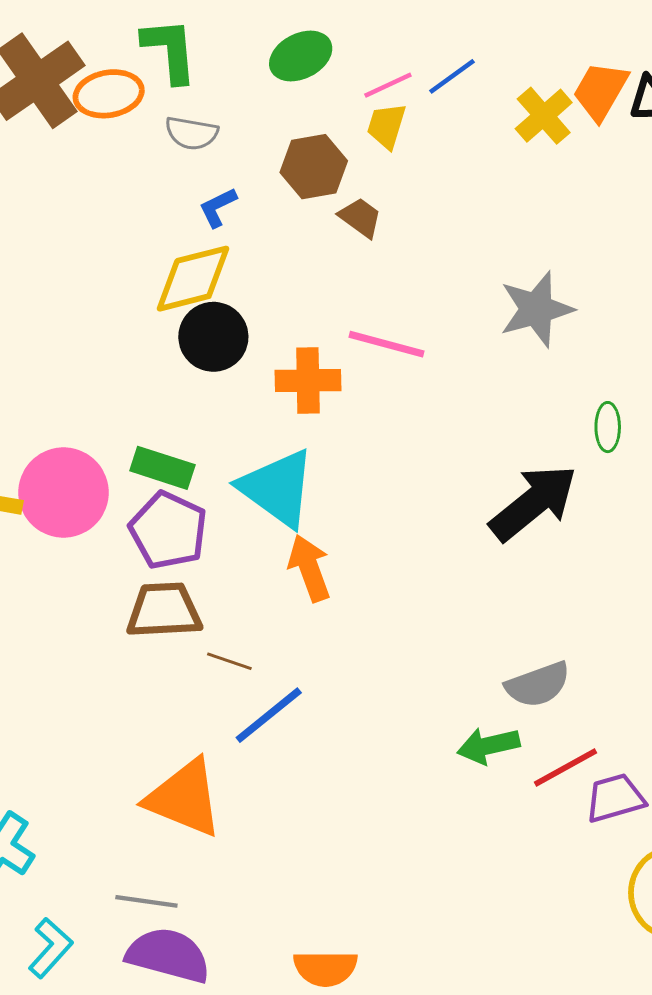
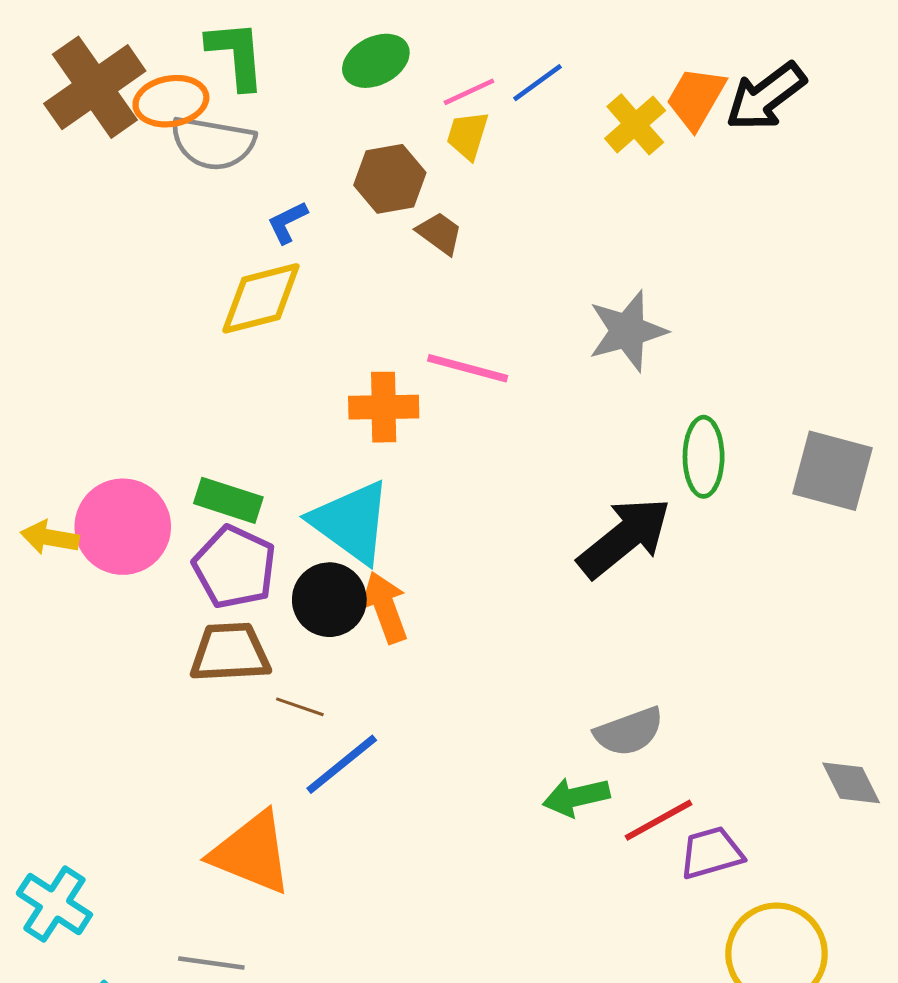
gray semicircle: (192, 133) -> (213, 143), moved, size x1.5
black circle: (213, 337) -> (329, 600), moved
green ellipse: (608, 427) -> (704, 457), size x1.5

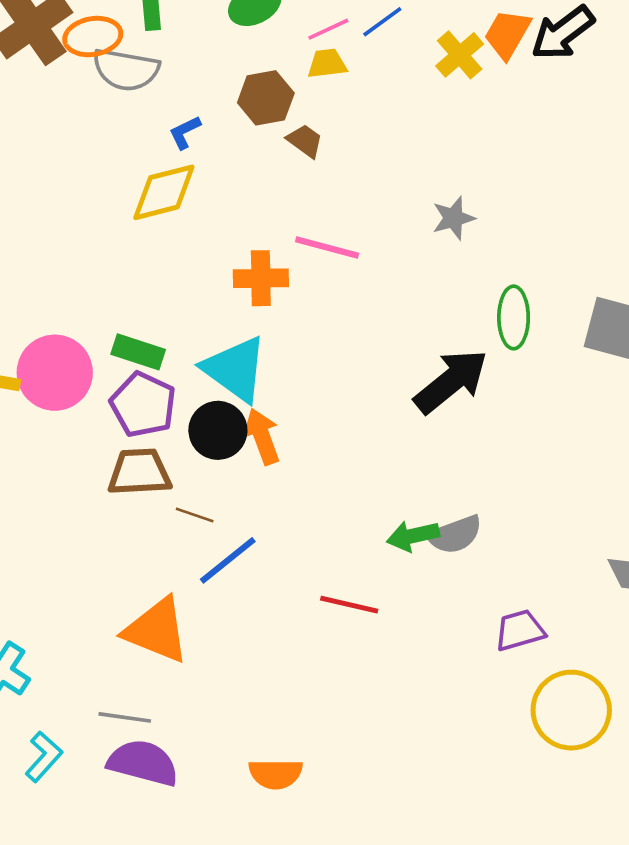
yellow trapezoid: (468, 135) -> (327, 64), turned 66
gray star: (627, 331) -> (453, 218), size x0.7
green arrow: (576, 797) -> (413, 536), moved
red line: (659, 820) -> (349, 605), moved, turned 42

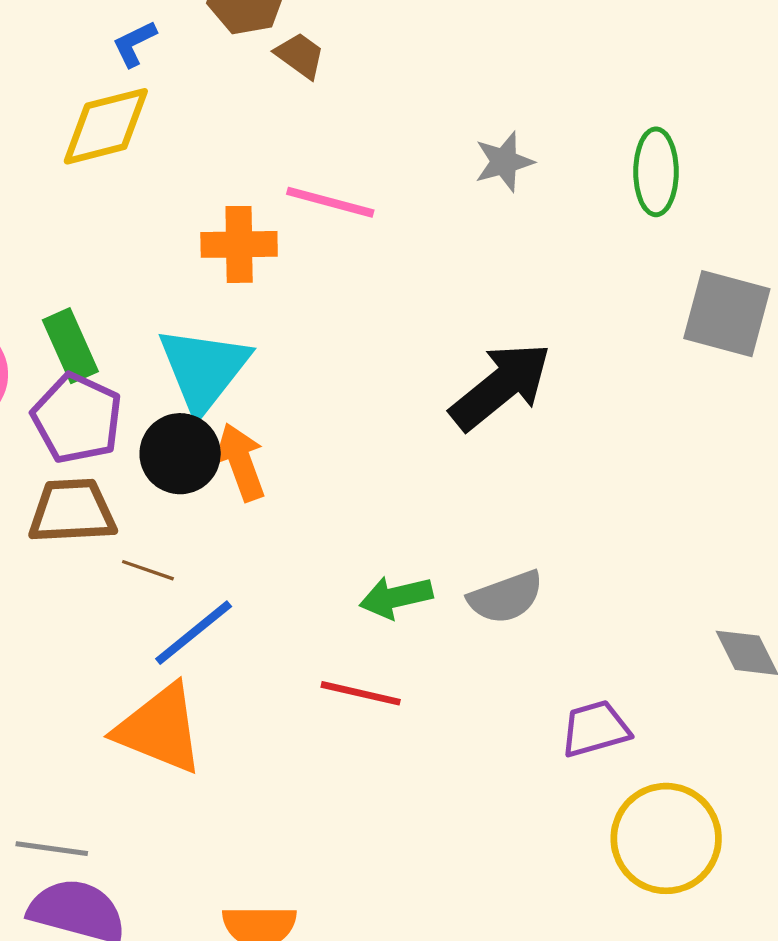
green ellipse: (514, 317) -> (656, 172), moved
green rectangle: (138, 352) -> (70, 346), turned 48
cyan triangle: (235, 369) -> (204, 369), turned 32
green arrow: (413, 536) -> (396, 597), moved
orange triangle: (157, 630) -> (160, 729), moved

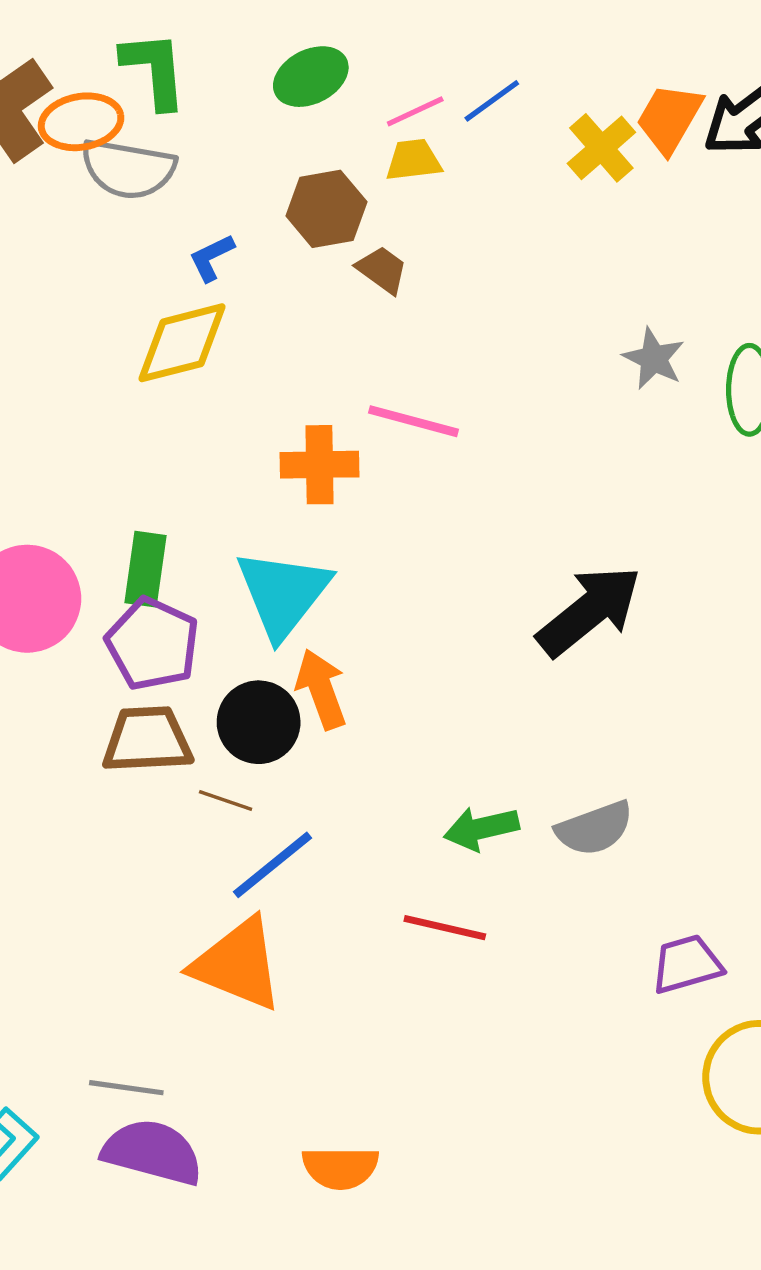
gray star: (504, 162) -> (654, 359), moved, turned -30
green rectangle: (70, 346) -> (145, 569), turned 32
black circle: (180, 454) -> (259, 722), moved

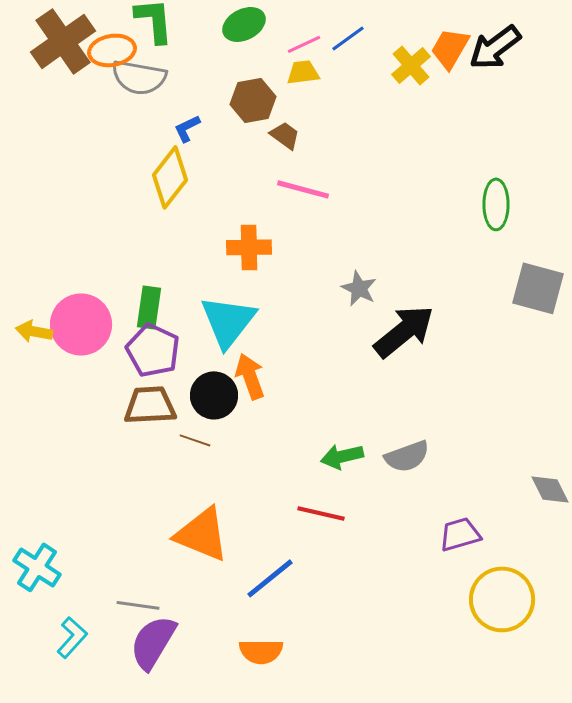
yellow diamond: (182, 343) -> (170, 177), turned -38
gray star: (654, 359) -> (359, 288), moved
pink line: (413, 421) -> (303, 189), moved
blue line: (273, 865) -> (270, 578), moved
purple semicircle: (152, 1152) -> (153, 642), turned -74

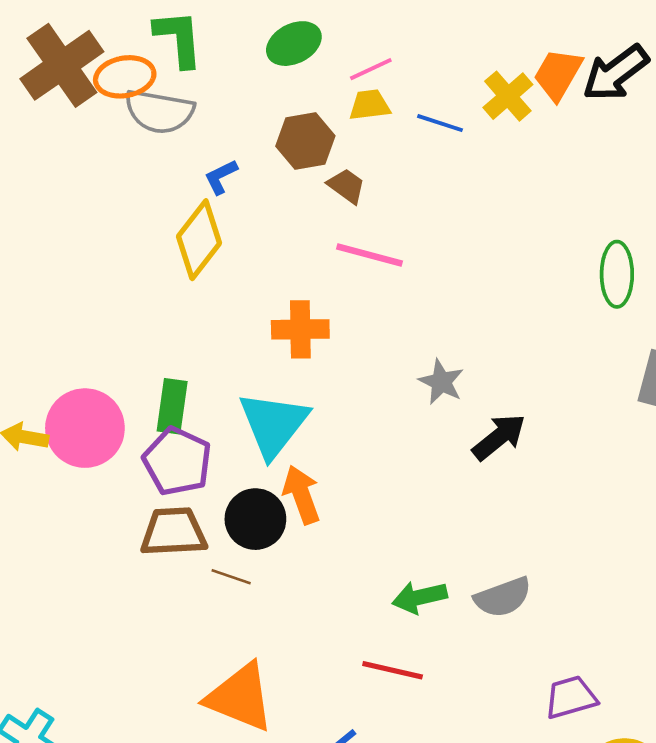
blue line: (348, 38) -> (440, 123), moved, turned 54
black arrow: (404, 331) -> (499, 437), size x0.7

